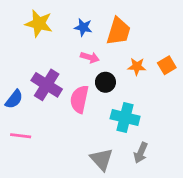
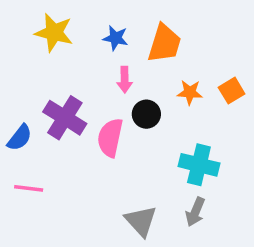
pink arrow: (90, 57) -> (125, 80), turned 72
cyan cross: (125, 117) -> (199, 165), moved

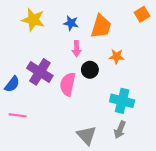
orange square: (232, 91) -> (142, 14), moved

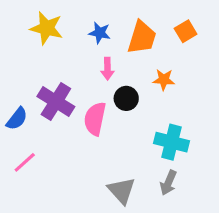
orange square: (142, 14) -> (186, 31), moved
pink line: (18, 115) -> (25, 162), turned -49

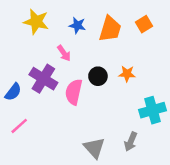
pink arrow: (107, 69) -> (64, 53), moved, turned -35
orange star: (164, 80) -> (127, 74), moved
cyan cross: (171, 142) -> (152, 110), moved, turned -30

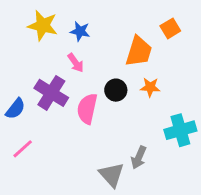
blue star: (77, 25) -> (80, 31), moved
orange trapezoid: (110, 29) -> (139, 51), moved
gray arrow: (131, 142) -> (139, 157), moved

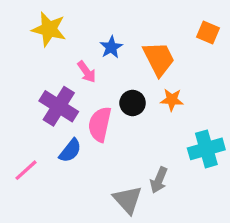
orange square: (170, 28) -> (208, 32), moved, turned -36
blue star: (80, 31) -> (111, 47), moved, turned 30
orange trapezoid: (139, 51) -> (159, 59), turned -44
blue semicircle: (15, 109) -> (70, 151), moved

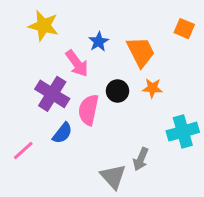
pink arrow: (87, 72) -> (77, 63), size x1.4

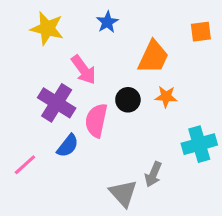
orange square: (184, 29) -> (201, 32), turned -30
blue star: (99, 42) -> (107, 22), moved
orange trapezoid: (141, 52) -> (153, 57), turned 52

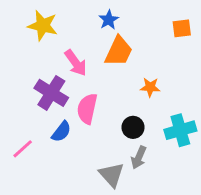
blue star: (107, 22) -> (109, 20), moved
orange trapezoid: (153, 57) -> (119, 51), moved
black circle: (128, 100) -> (133, 127), moved

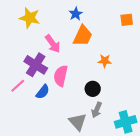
cyan cross: (180, 130) -> (126, 122), moved
pink line: (23, 149) -> (18, 86), moved

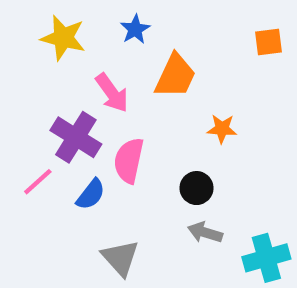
blue star: (76, 14) -> (135, 29), moved
gray arrow: (97, 110) -> (205, 232), turned 84
gray triangle: (78, 122) -> (120, 258), moved

